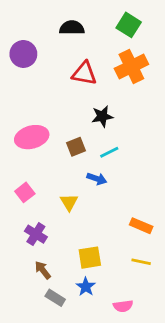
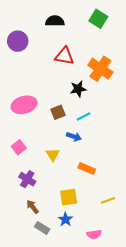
orange cross: (131, 66) -> (100, 69), moved, turned -30
orange rectangle: (141, 226) -> (87, 168), moved
yellow line: (141, 262) -> (108, 200), turned -32

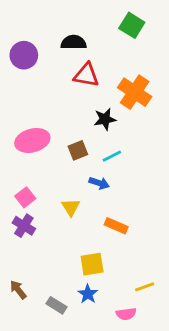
black semicircle: (55, 21) -> (74, 42), moved
purple cross: (27, 179) -> (24, 226), moved
yellow line: (108, 200) -> (145, 287), moved
brown arrow: (33, 207) -> (18, 290), moved

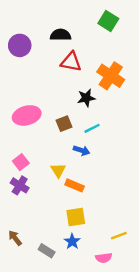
orange rectangle: (116, 226) -> (75, 185), moved

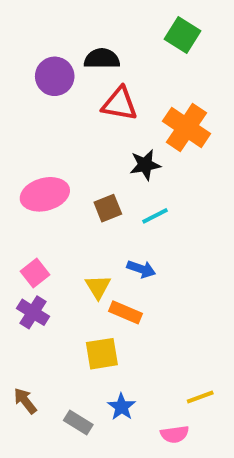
purple circle: (20, 45) -> (55, 76), moved
blue arrow: (82, 150) -> (141, 269), moved
yellow square: (76, 217) -> (102, 354), moved

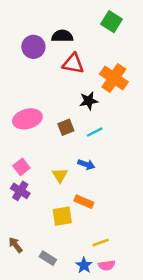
orange rectangle: (125, 312) -> (84, 202), moved
yellow line: (200, 397) -> (101, 242), moved
blue star: (122, 407) -> (84, 265), moved

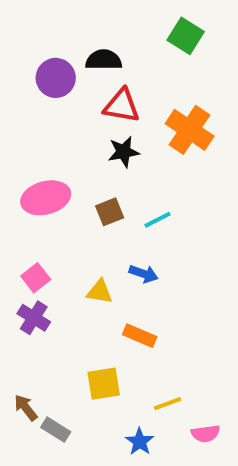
black star: (89, 101) -> (124, 152), moved
yellow triangle: (60, 175) -> (100, 292), turned -49
yellow square: (62, 216) -> (104, 384), moved
gray rectangle: (48, 258) -> (56, 430), moved
pink semicircle: (107, 265) -> (206, 434), moved

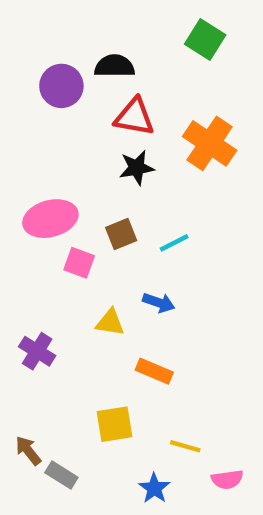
pink square: (36, 278) -> (79, 263), moved, turned -32
yellow line: (168, 404) -> (185, 446), turned 36

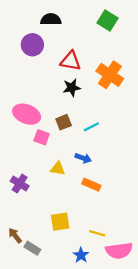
black semicircle: (115, 66) -> (51, 19), moved
pink ellipse: (50, 219) -> (27, 114), turned 36
orange rectangle: (154, 371) -> (91, 185), moved
pink semicircle: (227, 479) -> (119, 251), size x1.6

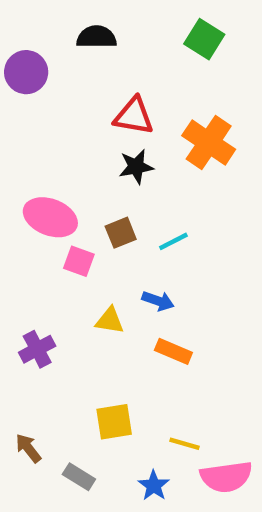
purple circle: (32, 45) -> (26, 72), moved
purple cross: (20, 183) -> (37, 349), turned 30
gray rectangle: (32, 248) -> (79, 477), moved

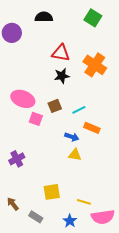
yellow triangle: (110, 321) -> (75, 155), moved
orange rectangle: (173, 351) -> (92, 128), moved

